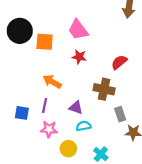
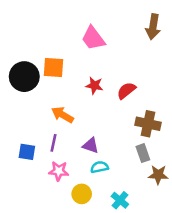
pink trapezoid: (78, 30) -> (93, 38), moved
black circle: (20, 31) -> (24, 77), moved
red semicircle: (119, 62) -> (126, 91), moved
brown cross: (104, 89) -> (148, 124), moved

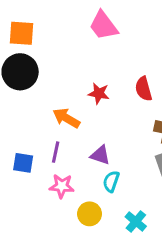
orange square: (54, 68) -> (22, 33), moved
red star: (94, 85) -> (99, 93), moved
red semicircle: (126, 91) -> (144, 89), turned -66
cyan semicircle: (100, 167) -> (111, 181), turned -60

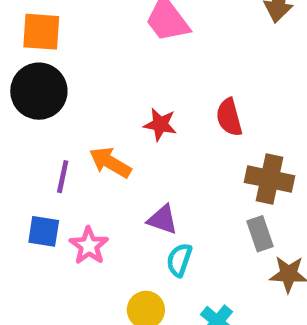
purple line: (56, 152) -> (63, 177), moved
pink star: (62, 186) -> (89, 246), moved, turned 30

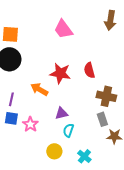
red star: (160, 124) -> (60, 73), size x1.5
purple line: (63, 177) -> (11, 99), moved
purple triangle: (163, 219) -> (61, 113), turned -32

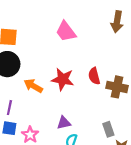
orange arrow: (39, 89) -> (33, 86), moved
brown cross: (106, 96) -> (117, 87), moved

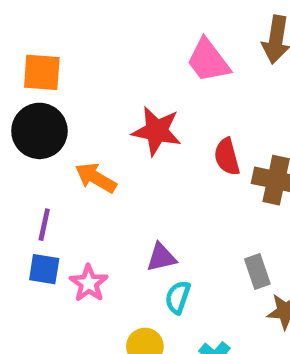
pink trapezoid: (66, 31) -> (208, 61), moved
red star: (63, 79) -> (157, 131), moved

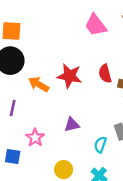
red star: (157, 131) -> (69, 76), moved
blue square: (44, 269) -> (13, 157), moved
cyan semicircle: (178, 297) -> (100, 145), moved

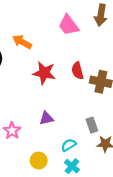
orange arrow: (39, 84) -> (22, 42), moved
cyan semicircle: (100, 145) -> (69, 145), moved, turned 40

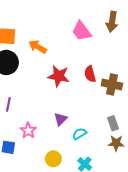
purple triangle: (46, 118) -> (61, 119), turned -32
gray rectangle: (92, 125) -> (113, 123), moved
cyan semicircle: (69, 145) -> (79, 134), moved

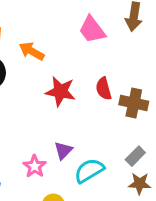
gray rectangle: (113, 123) -> (135, 156), turned 64
pink star: (28, 131) -> (35, 166), moved
cyan semicircle: (79, 134) -> (89, 171), size x1.5

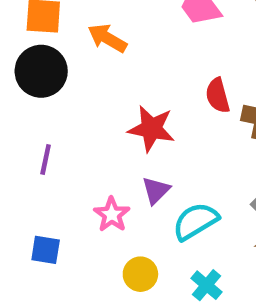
red star: (60, 91) -> (151, 129), moved

